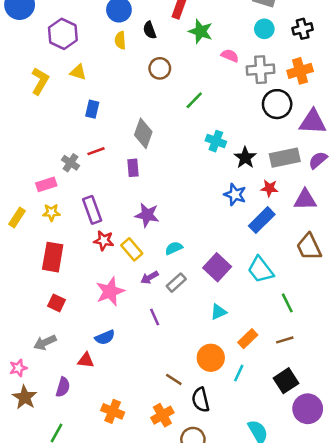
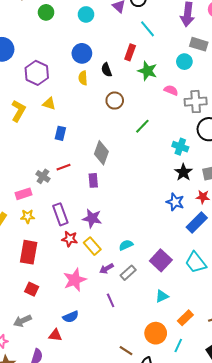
cyan circle: (264, 29) -> (184, 62), moved
cyan cross: (216, 141) -> (180, 147), moved
purple star: (147, 215) -> (92, 218), moved

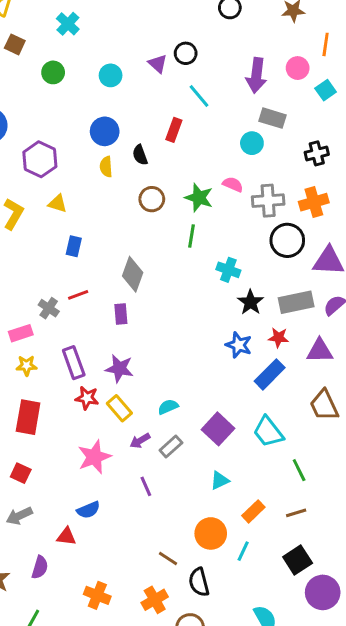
green star: (147, 71) -> (199, 198), moved
green line: (142, 126) -> (192, 236), turned -35
cyan cross: (180, 147) -> (228, 270), moved
red square: (32, 289) -> (21, 473), moved

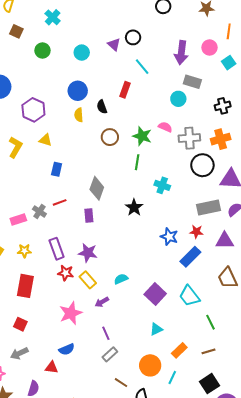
black star: (250, 302) -> (134, 207), moved
pink rectangle: (21, 333) -> (18, 220), moved
gray rectangle: (171, 447) -> (110, 354), moved

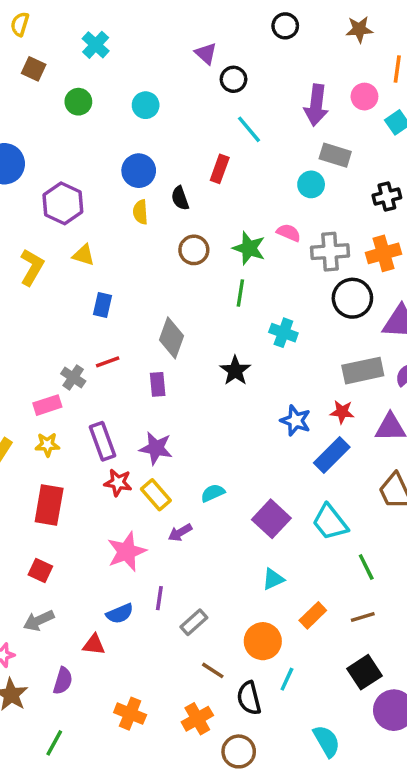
purple triangle: (114, 44) -> (206, 53), moved
pink rectangle: (18, 220) -> (47, 405), moved
purple line: (106, 333) -> (159, 598), moved, turned 32
cyan line: (172, 378) -> (287, 679), moved

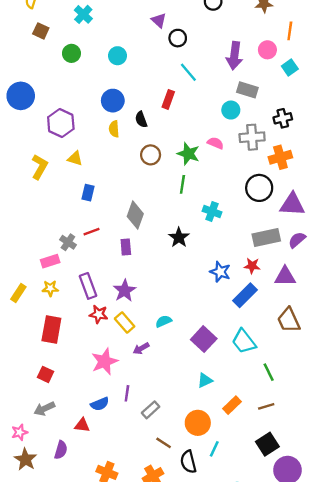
gray cross: (330, 252) -> (252, 137), moved
purple star: (156, 448) -> (125, 291), turned 30

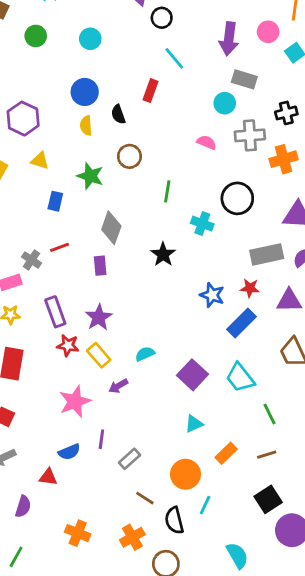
green star: (188, 154) -> (90, 176), moved
black circle: (259, 188) -> (237, 198), moved

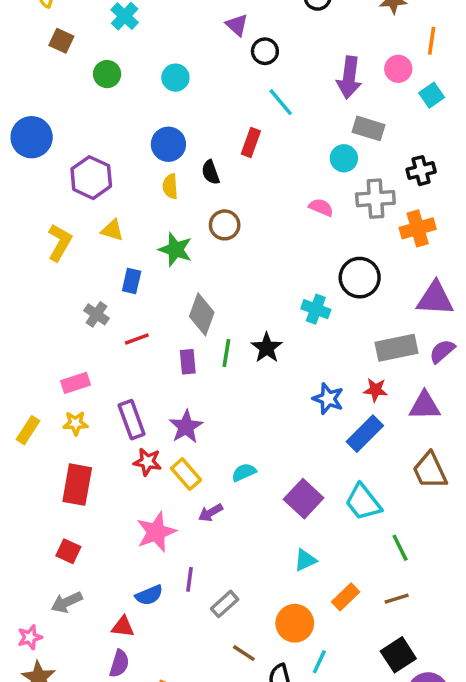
green line: (167, 191) -> (226, 353), moved
gray cross: (31, 260) -> (96, 314), moved
purple semicircle: (23, 506) -> (119, 664), moved

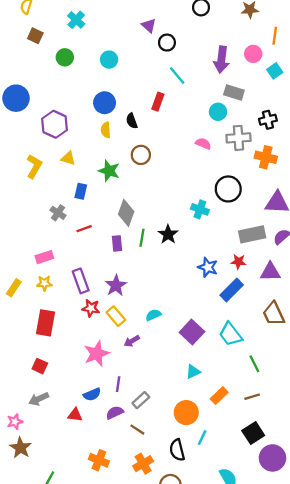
orange cross: (418, 228) -> (266, 157), turned 30
brown line: (244, 653) -> (137, 430), moved
purple semicircle: (119, 664) -> (115, 413), moved, turned -132

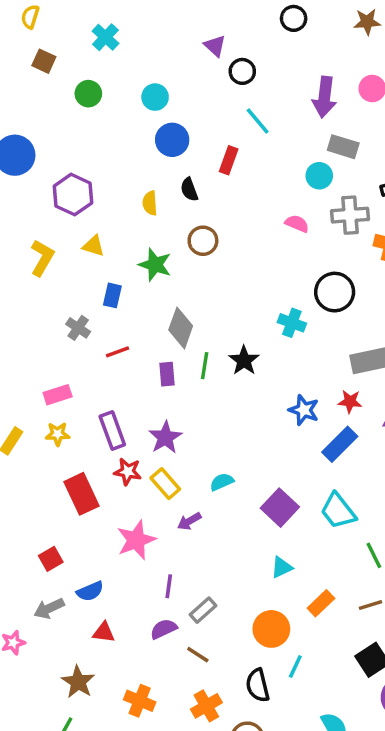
blue circle: (105, 103) -> (172, 140), moved
red rectangle: (46, 323) -> (82, 494), moved, turned -35
red square: (40, 366) -> (51, 559), turned 35
blue semicircle: (92, 394) -> (90, 591), moved
brown star: (21, 448) -> (78, 682), moved

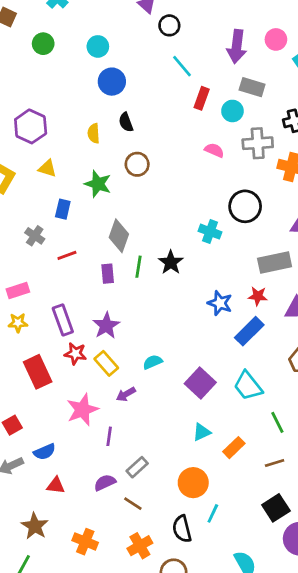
red rectangle: (229, 160) -> (202, 98), moved
purple line: (169, 586) -> (109, 436), moved
orange rectangle: (321, 603) -> (234, 448), moved

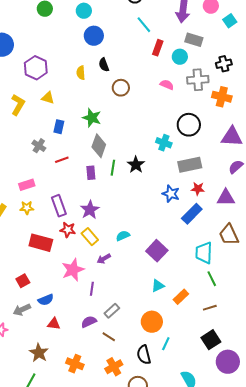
brown circle: (137, 164) -> (121, 88), moved
green star: (98, 184) -> (92, 118), moved
gray rectangle: (275, 262) -> (190, 165), moved
red rectangle: (38, 372) -> (41, 243), turned -50
cyan trapezoid: (248, 386) -> (204, 253), moved, turned 40

